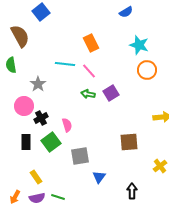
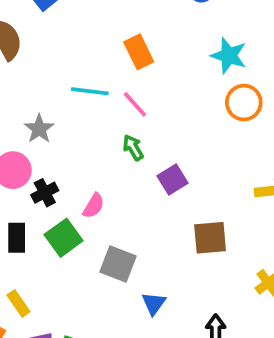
purple square: (111, 93) -> (172, 180), moved
green arrow: (88, 94) -> (133, 148), turned 48
pink semicircle: (67, 125) -> (94, 206), turned 48
gray square: (80, 156) -> (118, 264), turned 30
yellow rectangle: (36, 177) -> (18, 303), moved

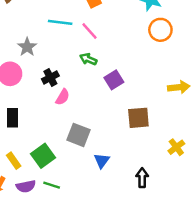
green arrow: (133, 148) -> (88, 59), turned -35
black cross: (45, 193) -> (50, 77), moved
green square: (64, 238) -> (43, 156), moved

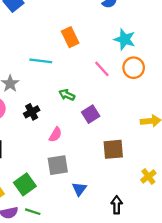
pink line: (89, 31) -> (102, 69), moved
pink semicircle: (63, 97) -> (55, 135), moved
gray square: (78, 135) -> (58, 165), turned -30

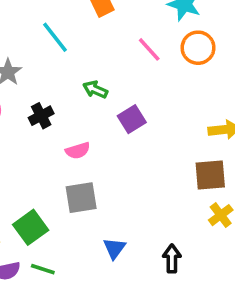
cyan line: (41, 61) -> (55, 37), turned 45
pink semicircle: (55, 135) -> (78, 151), turned 42
brown square: (113, 149) -> (210, 175), moved
blue triangle: (79, 189) -> (114, 248), moved

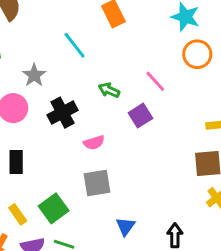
pink line: (149, 49) -> (155, 81), moved
black cross: (41, 116) -> (63, 113), size x1.4

